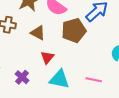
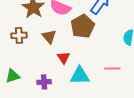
brown triangle: (38, 33) -> (49, 37), turned 35
purple cross: (22, 77) -> (44, 82), turned -32

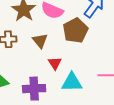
purple cross: (44, 82) -> (34, 89), size x1.5

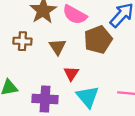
cyan triangle: (72, 82) -> (88, 97), turned 45

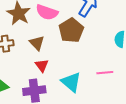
red triangle: (71, 73) -> (42, 66), moved

